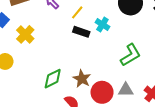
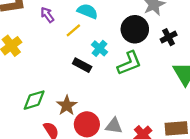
black rectangle: (81, 32) -> (82, 65), moved
green L-shape: (131, 55) -> (129, 63), moved

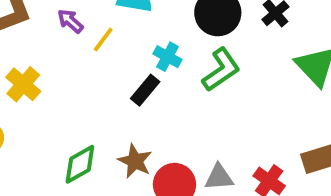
yellow line: (73, 30) -> (103, 39), moved
black rectangle: (82, 65) -> (145, 90), turned -66

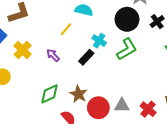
purple arrow: (70, 21) -> (53, 55), moved

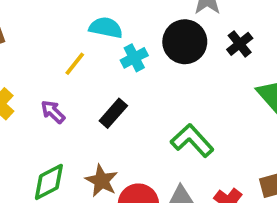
cyan cross: (99, 41) -> (134, 58), moved, turned 32
green L-shape: (127, 49) -> (192, 140), moved, turned -100

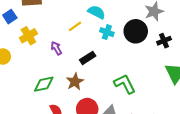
cyan cross: (134, 58) -> (107, 32), turned 32
brown star: (101, 181) -> (75, 82), moved

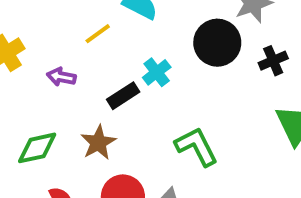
cyan cross: (107, 32) -> (157, 72), moved, turned 32
purple arrow: (56, 48) -> (61, 77), turned -48

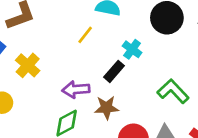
purple arrow: (61, 77) -> (76, 89), moved, size x1.4
brown star: (98, 143) -> (107, 108), turned -30

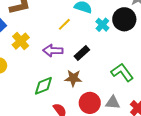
cyan cross: (132, 49) -> (102, 25), moved
purple arrow: (76, 89) -> (53, 51), moved

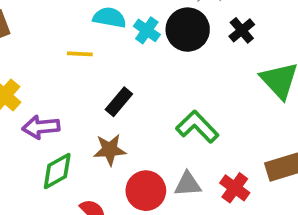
yellow line: (64, 24) -> (80, 54), turned 56
cyan cross: (102, 25) -> (147, 30), moved
purple arrow: (53, 51) -> (41, 127), moved

